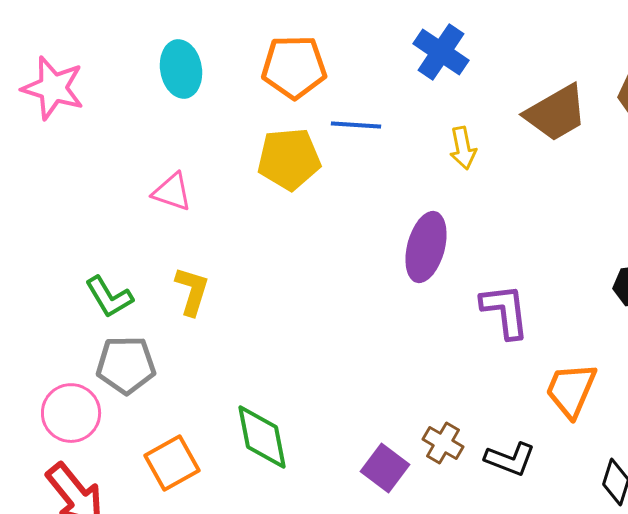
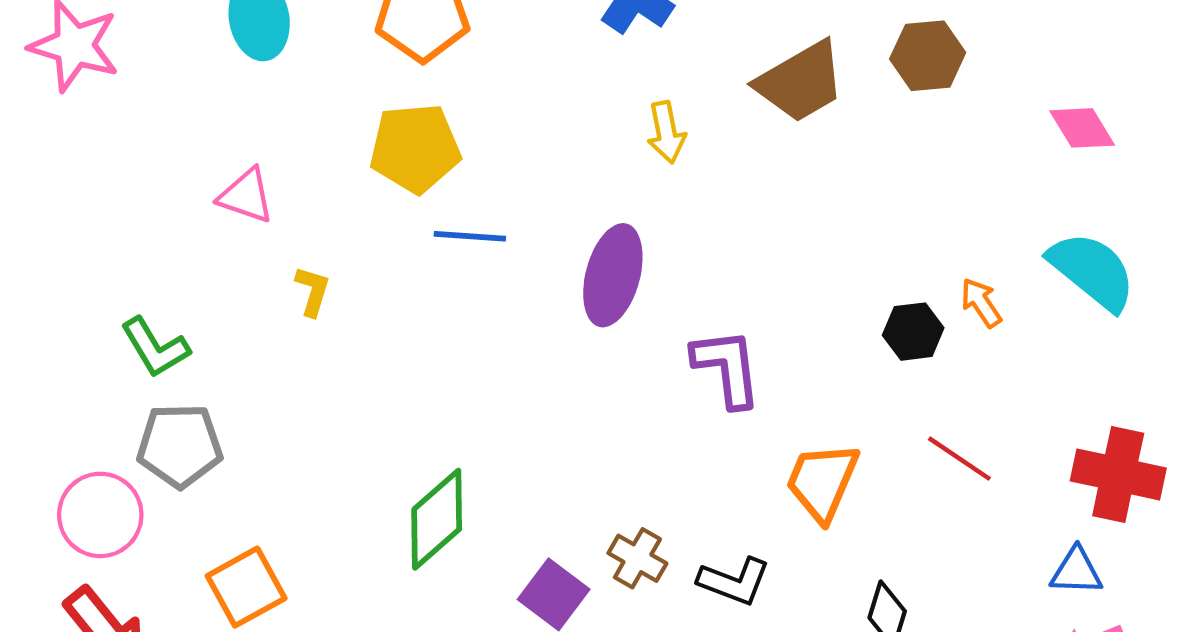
blue line: (356, 125) -> (470, 236), moved
yellow L-shape: (192, 291) -> (313, 291), moved, size x0.7
green diamond: (262, 437) -> (437, 519), moved, turned 60

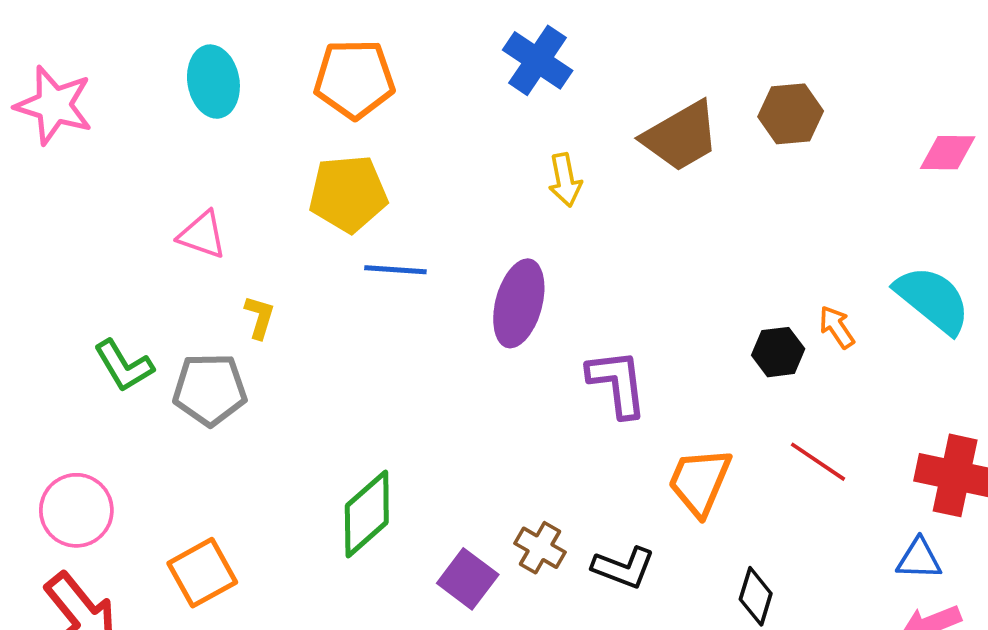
pink diamond: (1082, 128) -> (948, 153), moved, turned -58
gray pentagon: (180, 446) -> (210, 389), moved

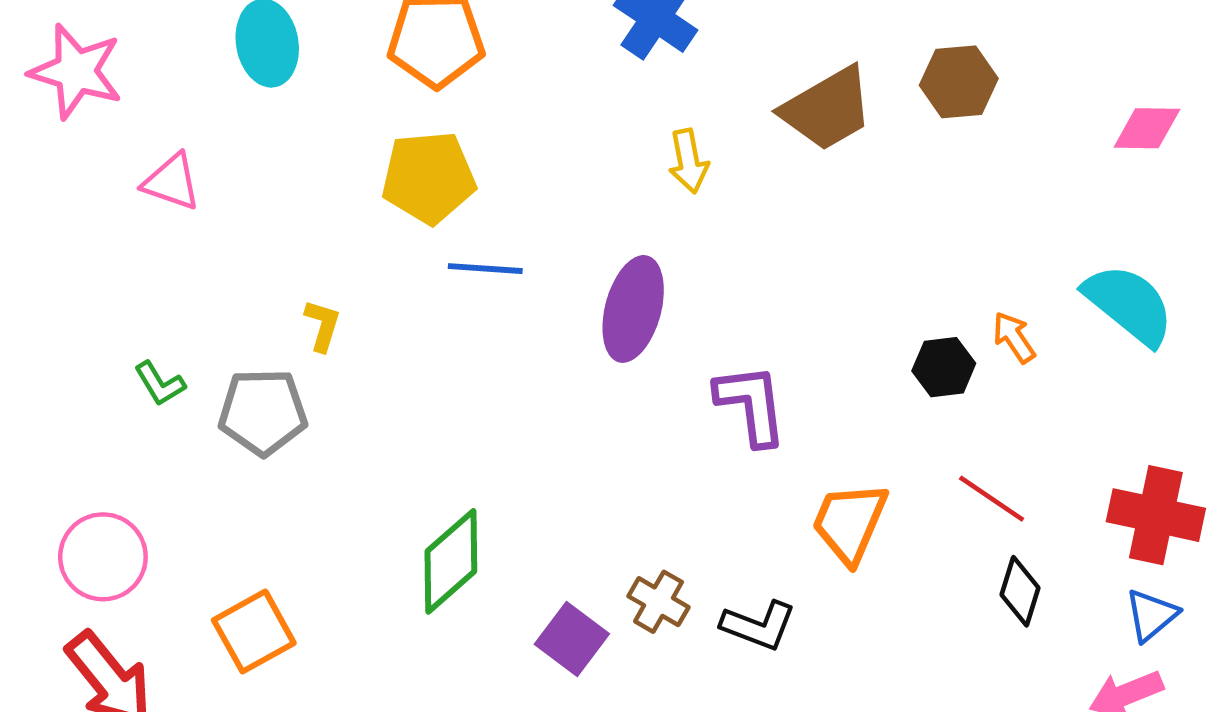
pink triangle: (202, 235) -> (172, 182), moved
green L-shape: (124, 366) -> (160, 384), size x0.7
blue triangle: (919, 559) -> (1151, 615), moved, turned -42
black diamond: (756, 596) -> (1020, 591), moved

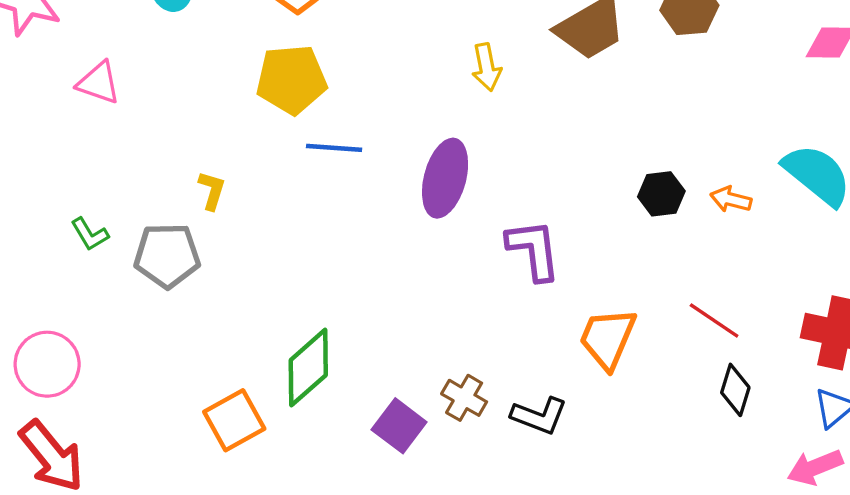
orange arrow: (1014, 337) -> (731, 199), turned -42
black hexagon: (944, 367) -> (661, 194), moved
orange square: (254, 632) -> (234, 420), moved

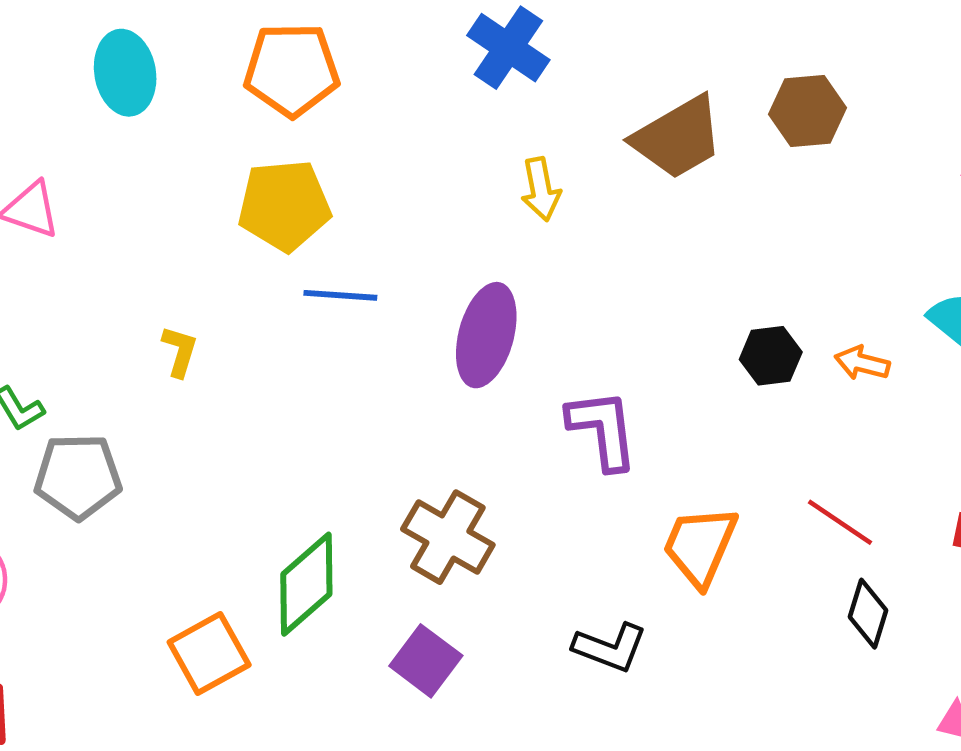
gray pentagon: (167, 255) -> (78, 477), moved
brown cross: (464, 398) -> (448, 537), moved, size x1.5

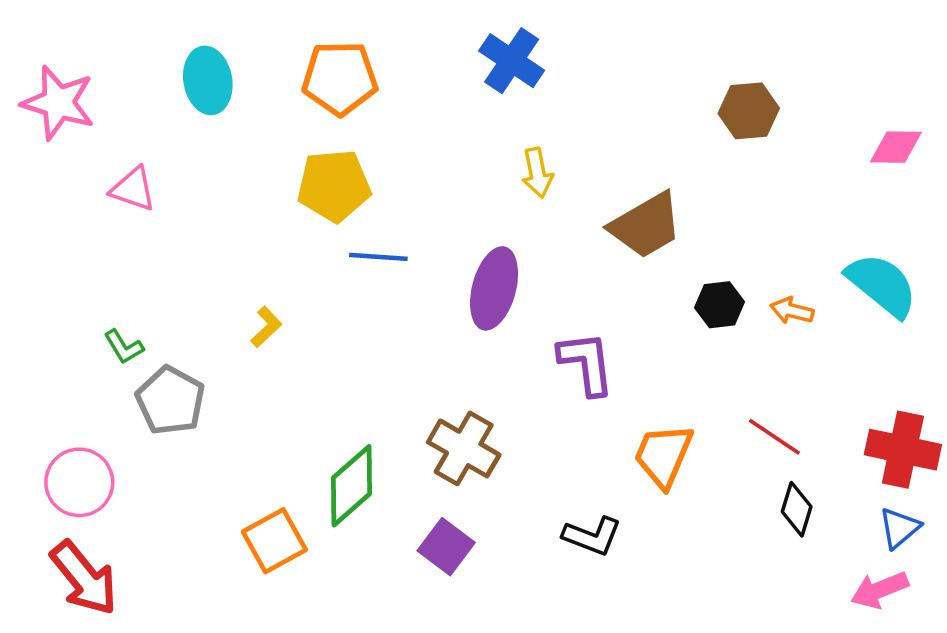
brown trapezoid: (678, 138) -> (646, 225), moved
yellow L-shape: (180, 351) -> (266, 327), moved, turned 30
gray pentagon: (78, 477) -> (170, 401), turned 30

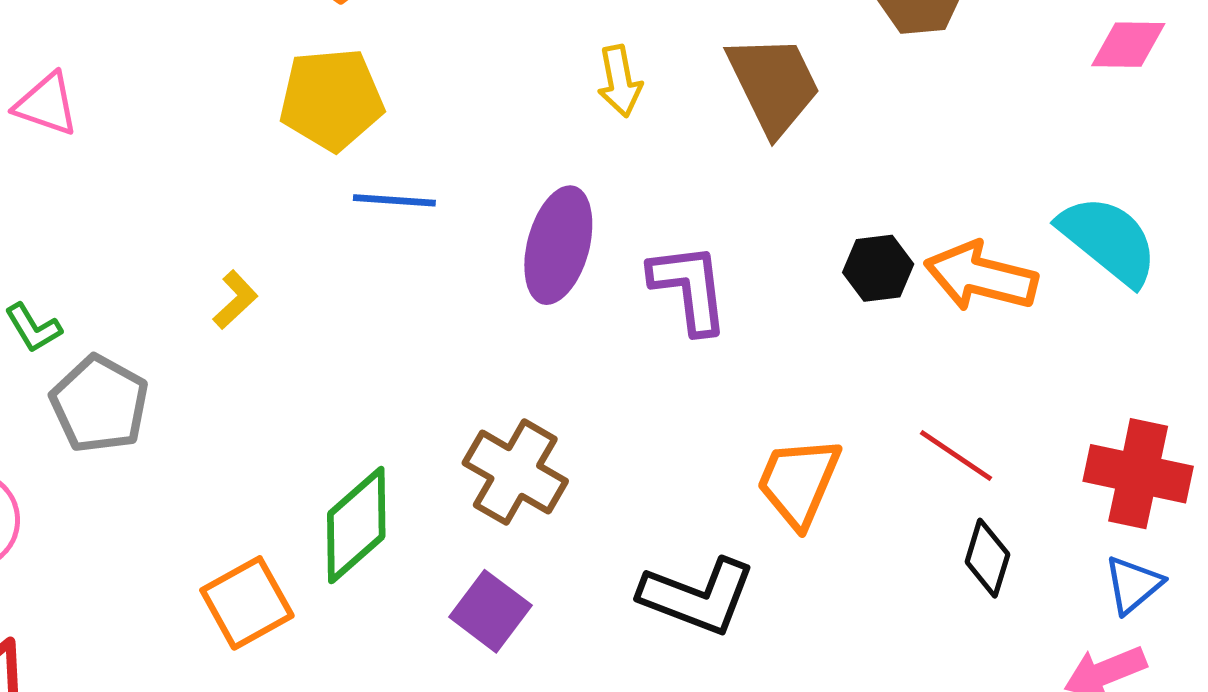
brown trapezoid: (646, 225) -> (774, 84), moved, turned -86
orange arrow: (792, 311) -> (981, 277), size x1.8
purple L-shape: (586, 363) -> (689, 288), moved
black L-shape: (592, 536) -> (698, 596), size x1.4

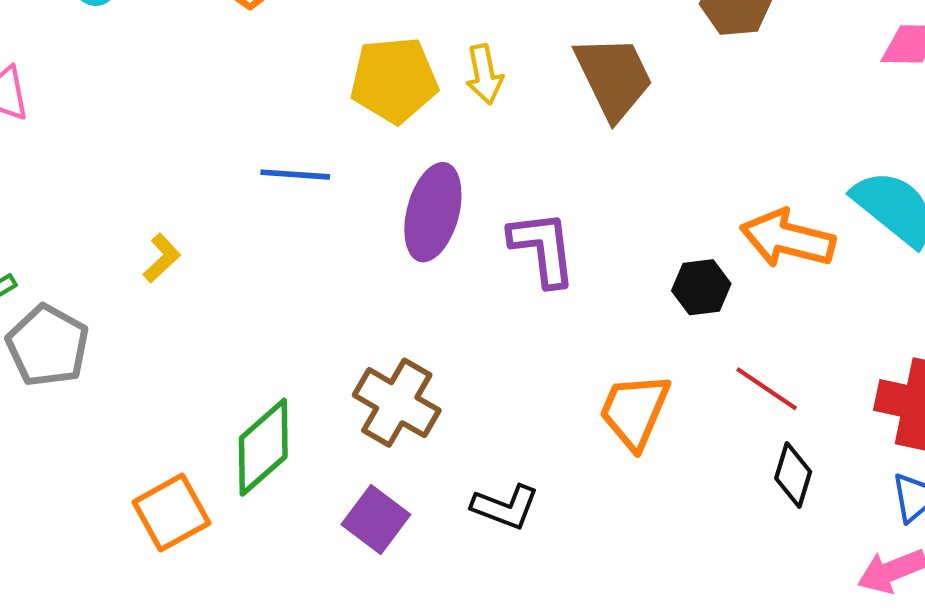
yellow pentagon: (331, 99) -> (394, 80), moved
black hexagon: (878, 268) -> (701, 287), moved
black L-shape: (698, 596) -> (505, 507), moved, size x0.7

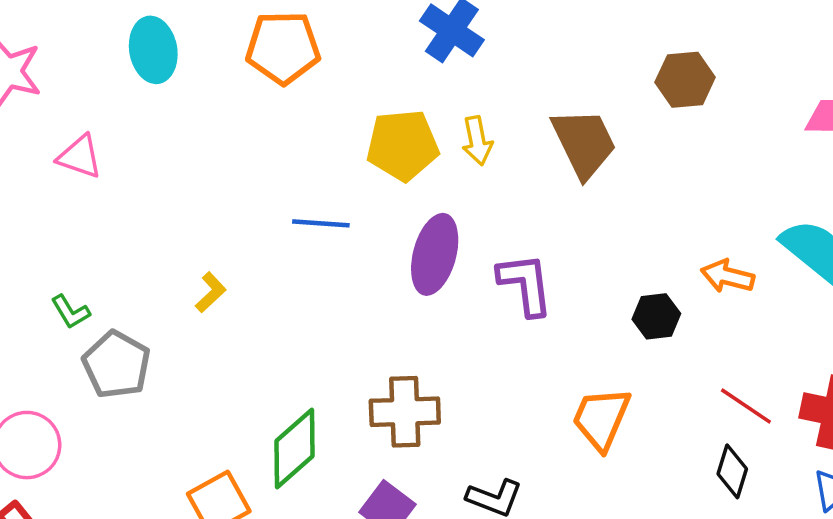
orange arrow: (788, 239) -> (728, 276), size x0.7
red line: (767, 389) -> (746, 406), moved
brown cross: (397, 403) -> (405, 412), turned -32

